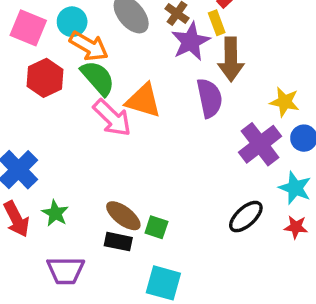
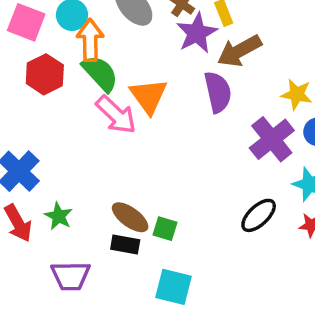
orange arrow: (89, 46) -> (90, 40), turned -120
brown arrow: (231, 59) -> (239, 51), turned 63
orange triangle: (143, 101) -> (148, 96), turned 39

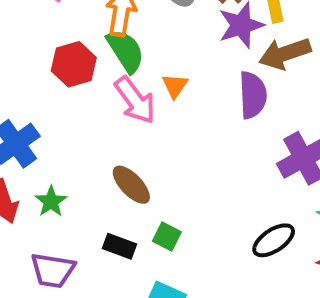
red hexagon: (45, 74) -> (74, 64), moved
orange triangle: (148, 96) -> (175, 86), size x0.6
brown ellipse: (130, 217) -> (131, 185), moved

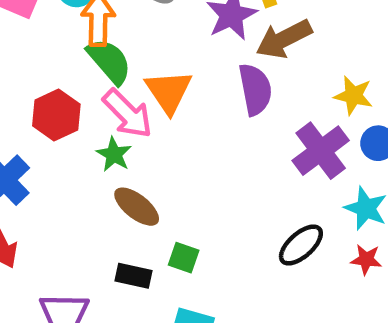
red hexagon: (74, 64) -> (56, 115), moved
orange triangle: (175, 86) -> (169, 92), size x1.6
green star: (51, 201) -> (114, 154), moved

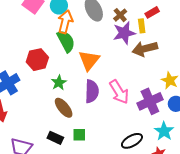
purple semicircle: (255, 89) -> (92, 91), moved
pink arrow: (127, 114) -> (119, 92), moved
green square: (184, 258) -> (79, 135), turned -32

